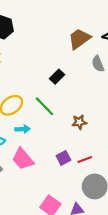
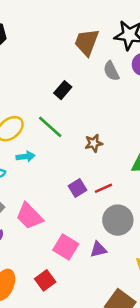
brown trapezoid: (79, 39) -> (87, 42), turned -30
pink trapezoid: (23, 159) -> (29, 216), moved

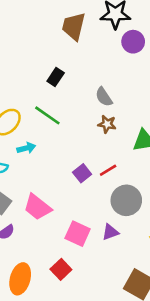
gray semicircle: (111, 71) -> (104, 97), moved
brown star: (94, 143) -> (107, 124), moved, turned 30

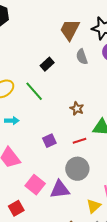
gray semicircle: (104, 97) -> (82, 57), moved
cyan arrow: (26, 148) -> (12, 121), moved
red line: (108, 170) -> (79, 141), moved
purple triangle: (110, 232) -> (60, 189), size x1.5

